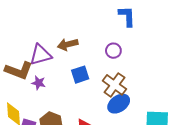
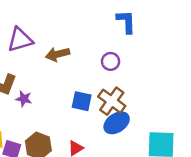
purple triangle: (41, 55) -> (20, 40), moved
blue square: (80, 75) -> (82, 101), moved, turned 30

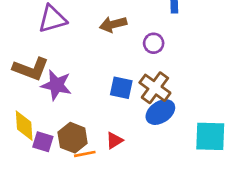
brown arrow: (58, 54) -> (113, 24), moved
purple star: (24, 99) -> (56, 85), size x1.6

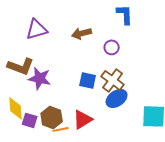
red triangle: (114, 140) -> (83, 119), size x1.5

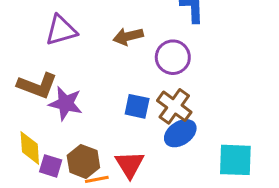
purple circle: (112, 47) -> (173, 57), size x1.5
red triangle: (83, 119) -> (130, 164), turned -30

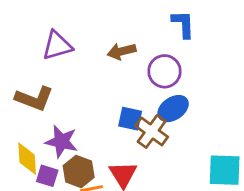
purple star: (66, 103) -> (61, 141), moved
brown cross: (174, 106) -> (152, 131), moved
blue ellipse: (180, 133) -> (173, 109), moved

